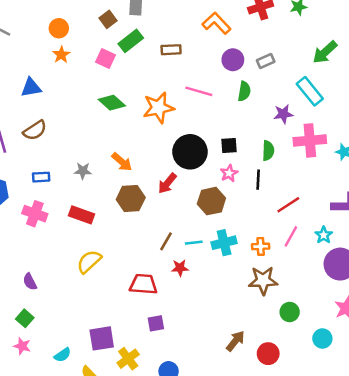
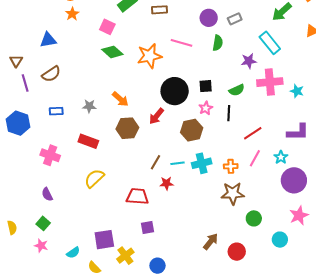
pink square: (105, 58) -> (107, 27), moved
green semicircle: (268, 151) -> (237, 90), turned 63
pink cross: (35, 214) -> (50, 155), moved

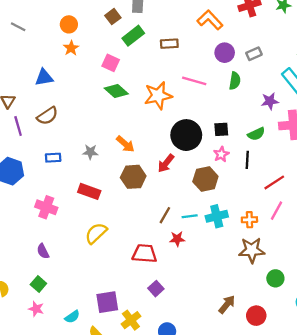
purple square: (147, 227) -> (156, 289), turned -32

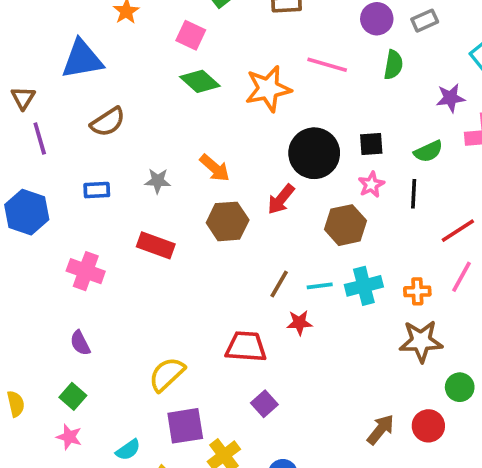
blue triangle: (44, 77) -> (82, 59), size x1.4
brown semicircle: (47, 116) -> (108, 122), moved
yellow semicircle: (96, 233) -> (167, 374), moved
red circle: (256, 316) -> (428, 426), moved

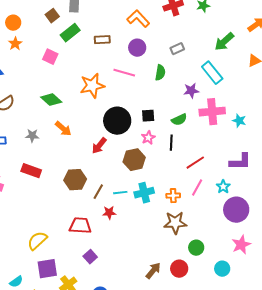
purple circle: (377, 19) -> (137, 48), moved
green diamond: (200, 81) -> (51, 100), moved
brown hexagon: (228, 221) -> (75, 180), moved

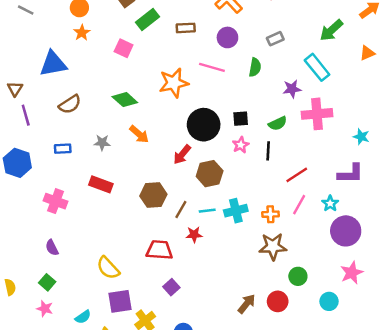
cyan star: (239, 121) -> (361, 137), moved
brown hexagon: (134, 160) -> (210, 174), moved
yellow semicircle: (37, 241) -> (108, 268), turned -90

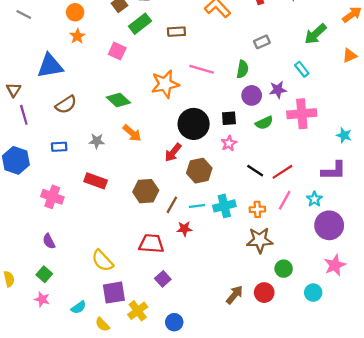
purple circle: (227, 37) -> (252, 95), moved
cyan rectangle: (317, 67) -> (302, 69), size x0.6
black line: (268, 151) -> (255, 171), moved, turned -60

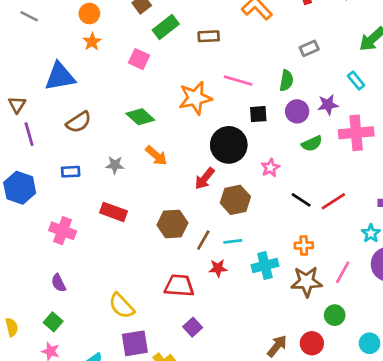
black square: (229, 118) -> (258, 114), moved
pink line: (285, 200) -> (343, 272), moved
cyan cross: (224, 206) -> (265, 266), moved

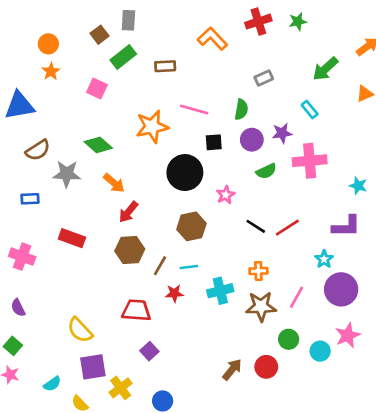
gray star: (115, 165) -> (67, 174), moved, size x1.5
red arrow: (205, 178) -> (128, 212), moved
cyan circle: (370, 343) -> (320, 351), moved

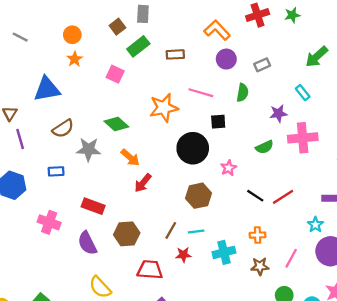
purple circle: (252, 140) -> (226, 59), moved
brown hexagon: (130, 250) -> (127, 234), moved
brown star: (261, 306) -> (260, 266), size x0.7
purple semicircle: (18, 308) -> (87, 243), moved, size x1.5

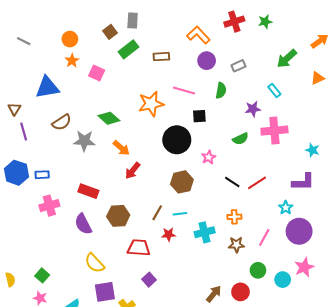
pink square: (115, 74) -> (97, 73), moved
blue rectangle: (56, 171) -> (42, 175), moved
pink cross: (49, 222) -> (49, 206), turned -36

